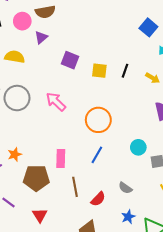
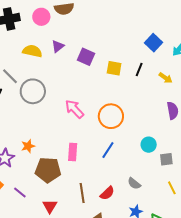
blue square: (148, 27) -> (154, 43), moved
purple triangle: (41, 37) -> (58, 46), moved
pink arrow: (56, 102) -> (74, 109), moved
brown line: (75, 187) -> (82, 193), moved

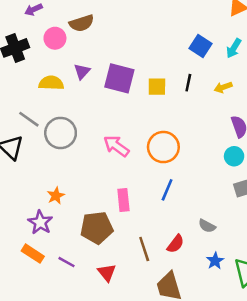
purple square: (86, 57) -> (119, 78), size x1.4
yellow arrow: (165, 78) -> (223, 87), turned 136
cyan circle: (149, 145) -> (234, 156), moved
orange star: (28, 146) -> (56, 196), moved

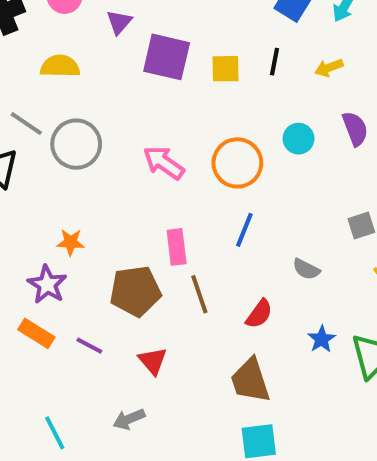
purple triangle: (82, 71) -> (119, 22), moved
cyan circle: (234, 156) -> (298, 139), moved
orange star: (56, 196) -> (71, 242), turned 30
gray semicircle: (207, 226) -> (306, 269), moved
brown line: (144, 249) -> (199, 294), moved

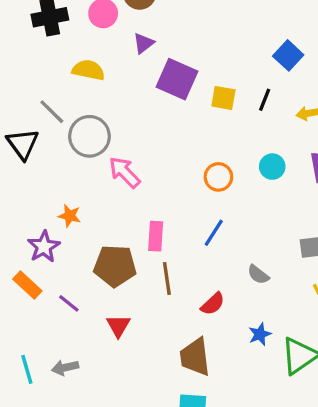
pink arrow: (164, 163) -> (125, 172), moved
orange circle: (237, 163) -> (218, 177), size x0.7
gray arrow: (129, 419) -> (65, 368), moved

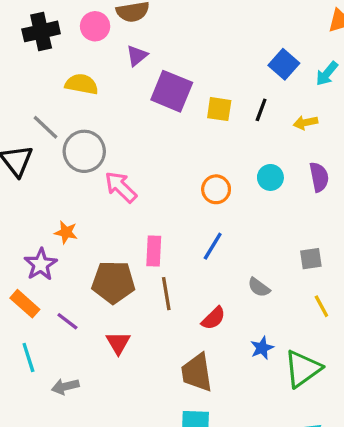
cyan line: (27, 369) -> (28, 357), moved

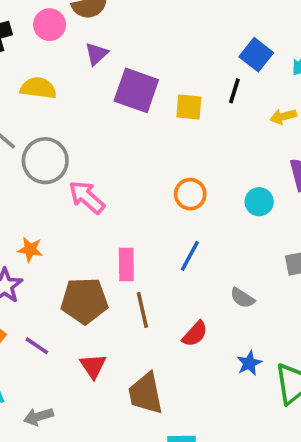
black line: (261, 110) -> (234, 91), moved
cyan circle: (270, 177) -> (259, 202), moved
brown trapezoid: (197, 373) -> (146, 394), moved

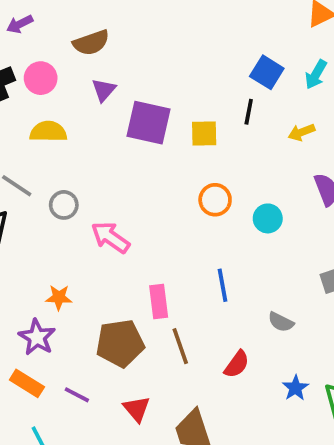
pink circle: (50, 25) -> (41, 78), moved
gray circle: (45, 161) -> (64, 205), size x0.6
orange circle: (190, 194) -> (215, 200), moved
cyan circle: (259, 202) -> (268, 218), moved
blue line: (190, 256) -> (222, 285), turned -32

